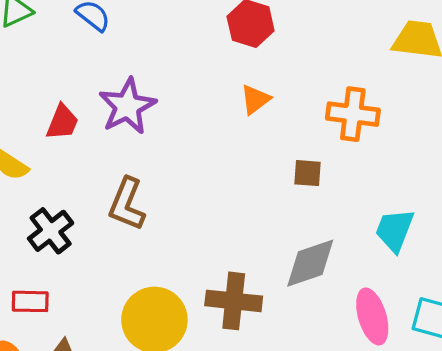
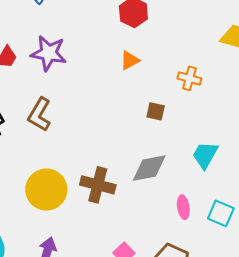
purple star: (127, 106) -> (49, 53), turned 30
orange cross: (353, 114) -> (189, 78), size x0.7
pink ellipse: (372, 316) -> (183, 207), size x0.7

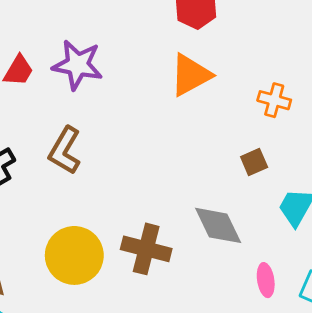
orange triangle: (130, 60) -> (191, 75), size x1.6
brown square: (156, 111) -> (254, 162), moved, turned -36
gray diamond: (149, 168) -> (218, 225), turned 75

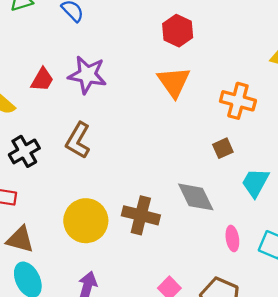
orange triangle: (191, 75) -> (174, 82), turned -36
orange cross: (274, 100) -> (238, 101), size x1.4

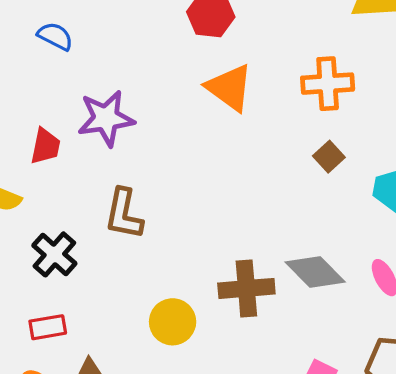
gray diamond: (196, 197) -> (315, 272), moved
yellow circle: (86, 221) -> (173, 322), size x0.7

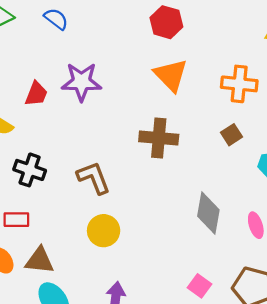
brown L-shape: (124, 214) -> (94, 178), moved, turned 138
black cross: (54, 254) -> (30, 170), turned -32
gray diamond: (315, 272) -> (208, 213), turned 45
brown cross: (246, 288) -> (159, 138), moved

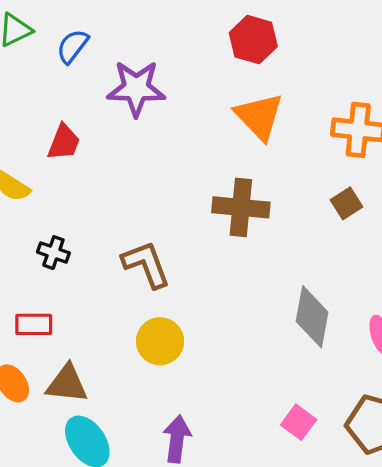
blue semicircle: (56, 19) -> (72, 46), moved, turned -90
purple star: (81, 82) -> (136, 88), moved
black cross: (30, 170) -> (53, 253), size x0.7

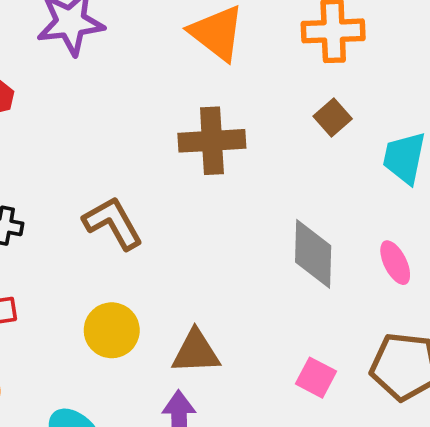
yellow circle: (160, 341) -> (112, 330), moved
brown triangle: (67, 384) -> (196, 352), moved

